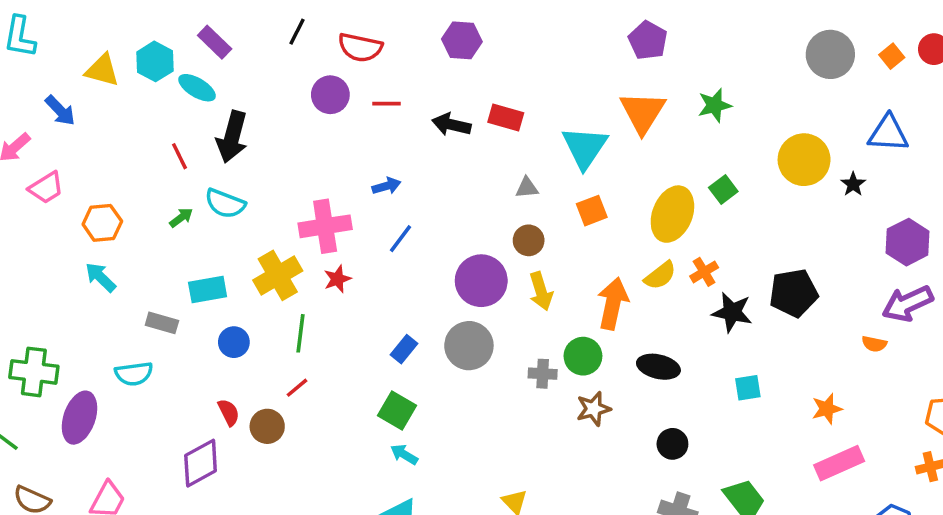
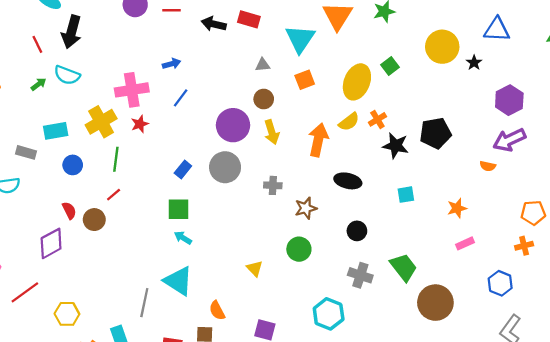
green circle: (583, 356) -> (299, 249), moved
green square: (397, 411) -> (178, 209), turned -30
pink rectangle: (839, 463) -> (465, 243), size x0.6

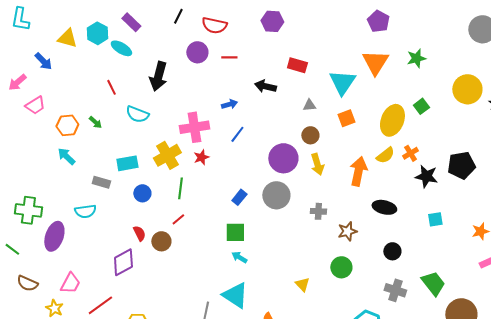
black arrow: (214, 24) -> (265, 86), moved
black arrow: (72, 32) -> (158, 76), moved
green arrow: (39, 84) -> (95, 122), moved, turned 80

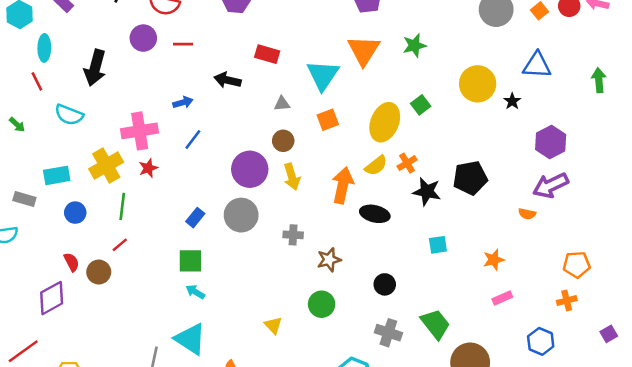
cyan ellipse: (121, 48) -> (44, 48), moved, turned 60
black ellipse: (384, 207) -> (375, 214), moved

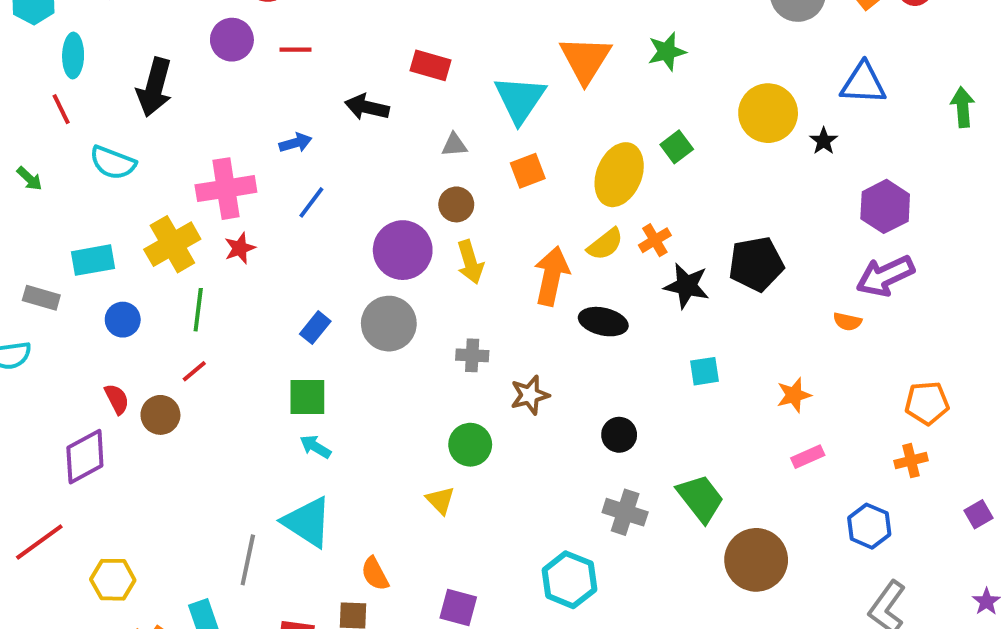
green circle: (322, 304) -> (470, 445), moved

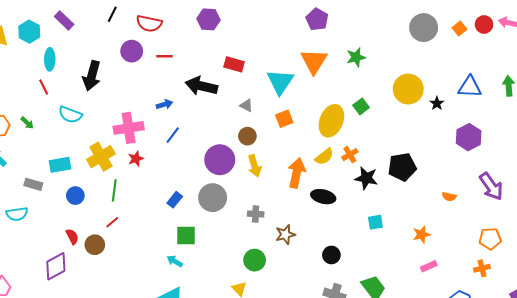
blue triangle: (863, 83) -> (470, 87), moved
black arrow: (367, 107) -> (201, 86), size x1.4
gray triangle: (454, 145) -> (246, 105), turned 32
purple arrow: (885, 276) -> (491, 186), moved, turned -100
green square: (307, 397) -> (186, 236), moved

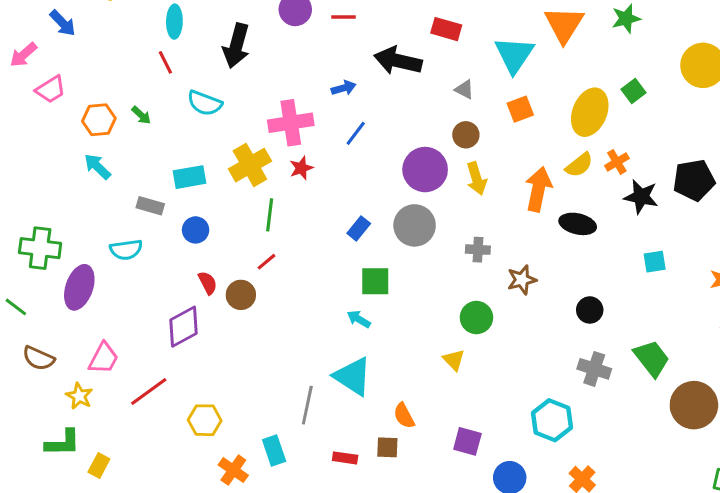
blue circle: (75, 196) -> (196, 230), moved

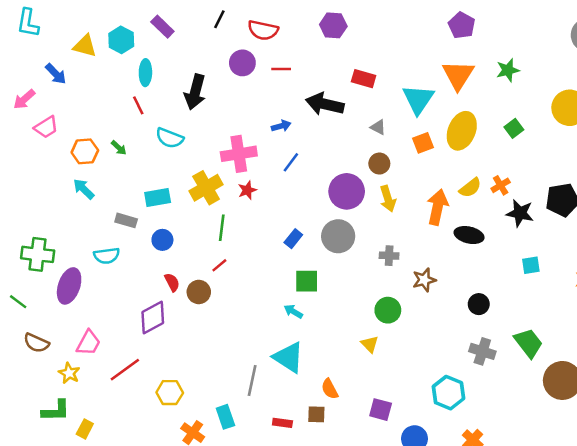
yellow ellipse: (590, 112) -> (462, 131), moved

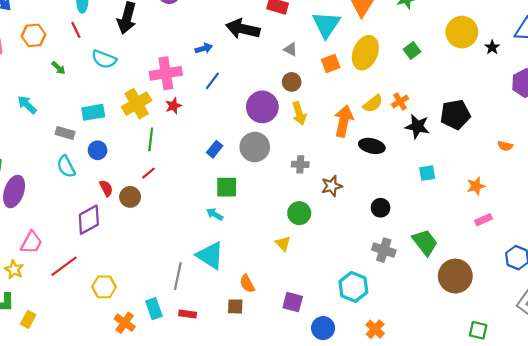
orange hexagon: (85, 151) -> (34, 35), moved
cyan semicircle: (107, 256) -> (66, 167), moved, turned 70
red rectangle: (282, 423) -> (188, 314), moved

